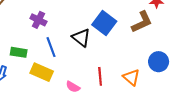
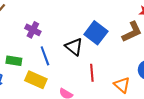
red line: (100, 76) -> (92, 73), moved

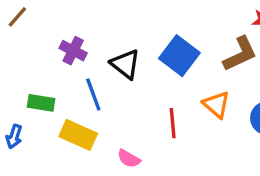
black triangle: (74, 47) -> (125, 64), moved
orange triangle: (122, 85) -> (216, 105), moved

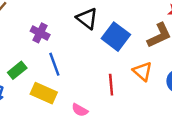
black triangle: (125, 64) -> (87, 18), moved
green rectangle: (41, 103) -> (17, 70), turned -48

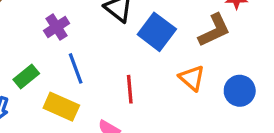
purple cross: (40, 33) -> (57, 27), turned 30
red line: (111, 85) -> (130, 89), moved

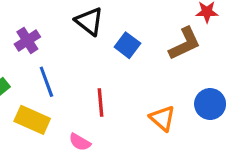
blue square: (157, 32) -> (127, 45), size x0.7
orange triangle: (192, 78) -> (162, 118), moved

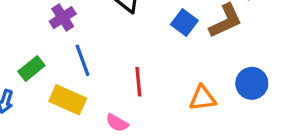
blue square: (127, 45) -> (184, 22), moved
orange triangle: (162, 118) -> (202, 98), turned -48

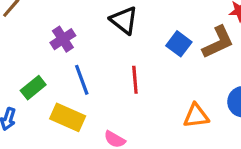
red line: (138, 82) -> (135, 80), moved

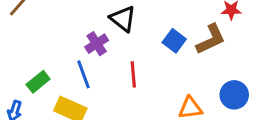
purple cross: (63, 39) -> (97, 44), moved

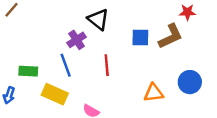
blue square: (174, 41) -> (140, 37), turned -36
green rectangle: (38, 82) -> (28, 71), turned 42

